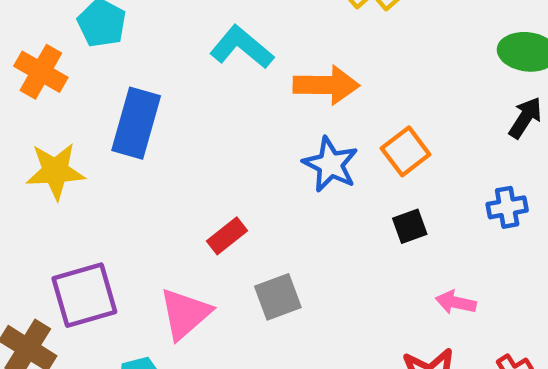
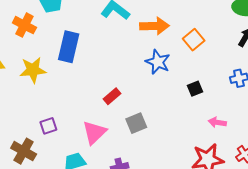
orange square: (406, 151) -> (194, 40), moved
purple square: (84, 295) -> (48, 126), size x0.6

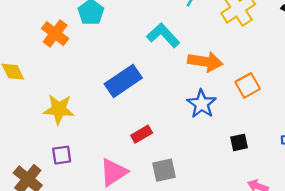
blue rectangle: (69, 47) -> (123, 81), moved, turned 32
yellow star: (33, 70) -> (59, 109), moved

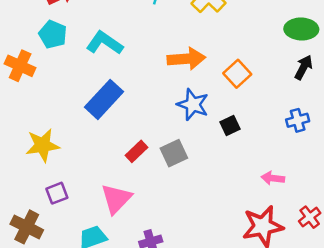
cyan L-shape: (163, 35) -> (105, 43), moved
black square: (239, 142) -> (230, 125), moved
gray square: (164, 170) -> (174, 153), moved

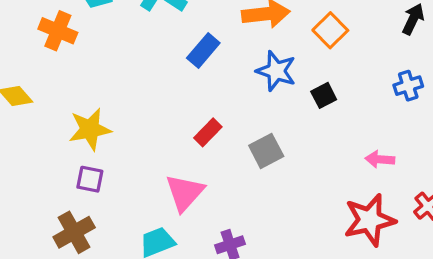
blue rectangle: (104, 99) -> (203, 51), moved, size x0.7
gray square: (174, 153) -> (266, 151), moved
purple square: (57, 193) -> (90, 179), moved, turned 35
brown cross: (27, 227) -> (74, 232), turned 36

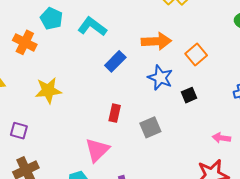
yellow star: (90, 129) -> (48, 90), moved
red rectangle: (208, 132) -> (115, 113), turned -36
purple square: (90, 179) -> (19, 131), moved

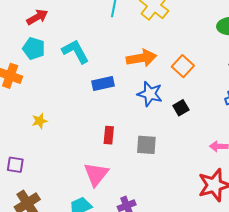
cyan L-shape: (92, 27) -> (75, 52), turned 32
blue rectangle: (115, 61) -> (103, 83), turned 40
yellow star: (48, 90) -> (40, 121), size x0.6
gray square: (150, 127) -> (146, 145), turned 35

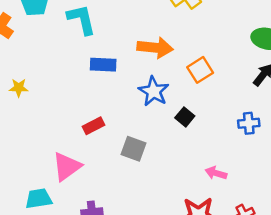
black square: (181, 108) -> (185, 117), turned -35
red rectangle: (109, 135) -> (93, 126), turned 42

